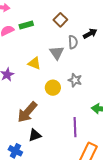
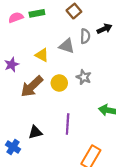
gray triangle: (57, 53) -> (67, 46), turned -42
brown arrow: (27, 112) -> (32, 86), moved
purple line: (75, 127) -> (68, 124), moved

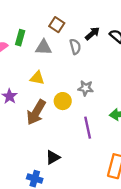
green rectangle: (37, 13) -> (20, 38), turned -48
gray triangle: (67, 46) -> (43, 47), moved
purple line: (68, 124) -> (88, 128), moved

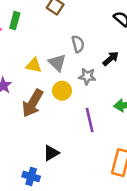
black arrow: (92, 33) -> (111, 59), moved
gray triangle: (43, 47) -> (57, 63), moved, turned 42
gray semicircle: (75, 47) -> (78, 44), moved

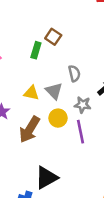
green rectangle: (15, 21) -> (36, 50), moved
purple line: (90, 120) -> (80, 132), moved
black triangle: (51, 153) -> (46, 178), size x1.5

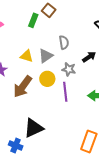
gray triangle: (54, 91) -> (46, 56), turned 35

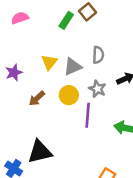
yellow triangle: (27, 56) -> (49, 62), turned 40
brown arrow: (23, 87) -> (37, 98), size x0.6

